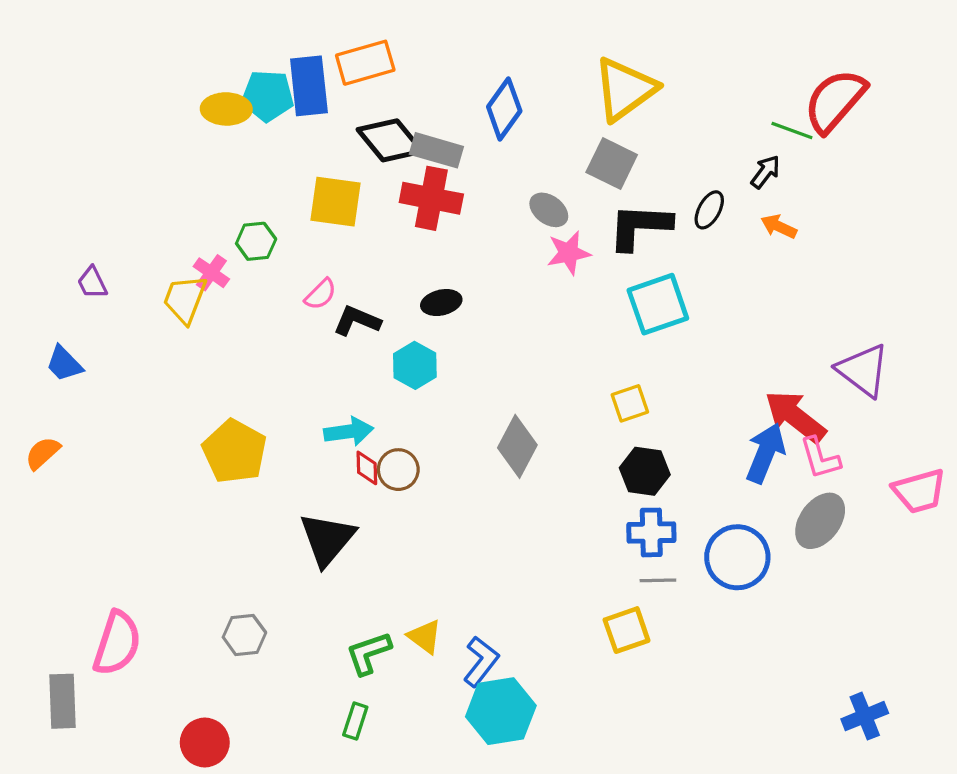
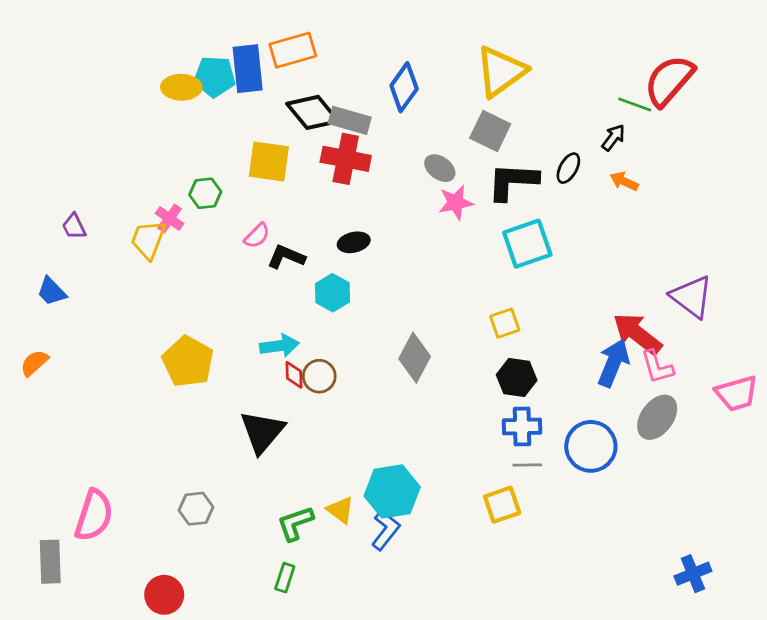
cyan hexagon: (501, 711) -> (392, 491), moved

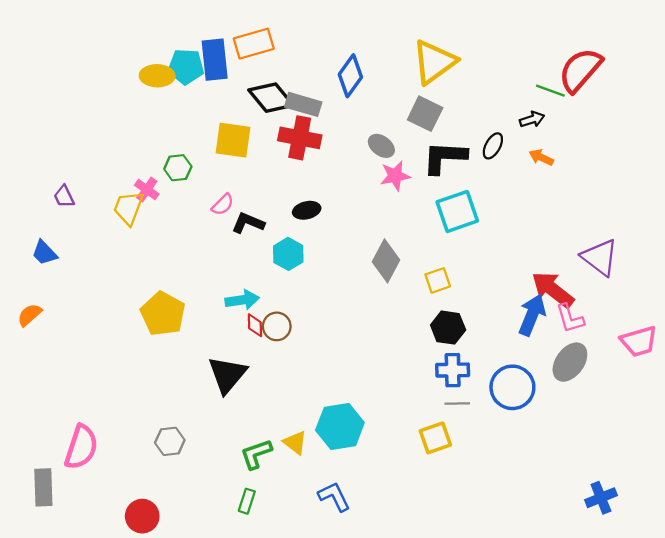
black arrow: (613, 138) -> (532, 119), turned 35
gray diamond: (415, 358) -> (386, 261), moved
blue L-shape: (385, 530) -> (334, 497), moved, turned -64

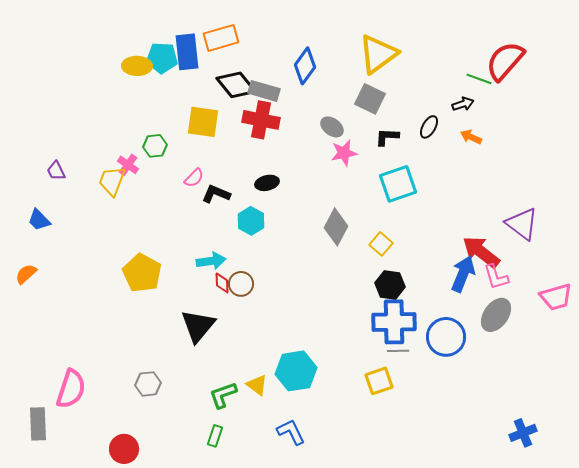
black L-shape: (445, 157) -> (387, 137), size x0.6
yellow square: (438, 280) -> (381, 244), turned -30
blue cross: (453, 370) -> (394, 322), size x1.5

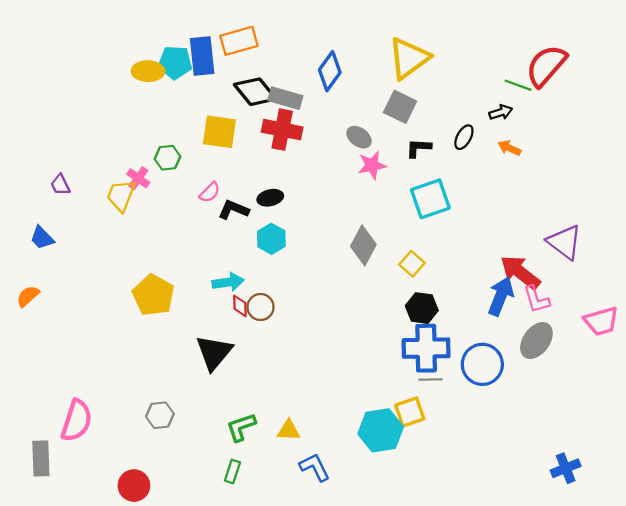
black ellipse: (267, 183) -> (270, 198), moved
cyan hexagon: (296, 371) -> (381, 430), moved
yellow triangle: (257, 385) -> (289, 430), moved, turned -35

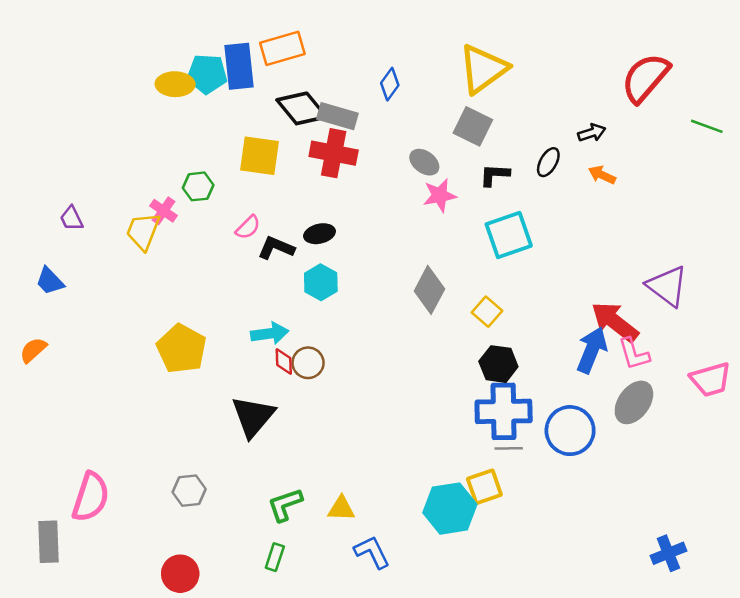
blue diamond: (330, 71) -> (390, 84), size x0.7
green line: (518, 85) -> (707, 126), moved
red circle: (134, 486) -> (180, 574), moved

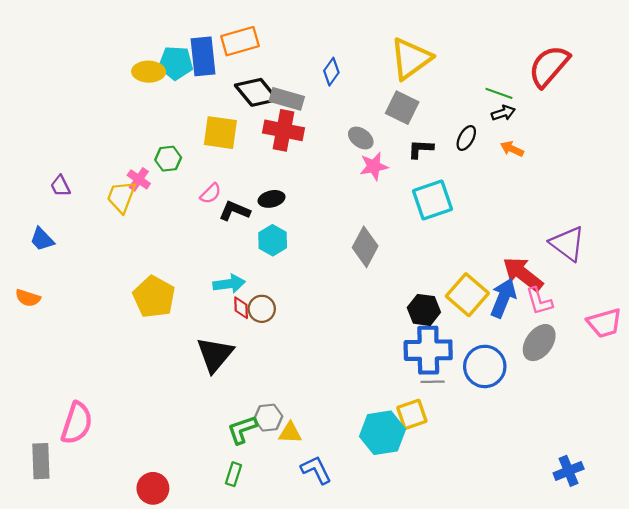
green line: (707, 126) -> (499, 93), moved
yellow square: (487, 312) -> (467, 295), moved, size x1.6
orange semicircle: (33, 350) -> (28, 298), turned -120
gray hexagon: (189, 491) -> (268, 418), moved

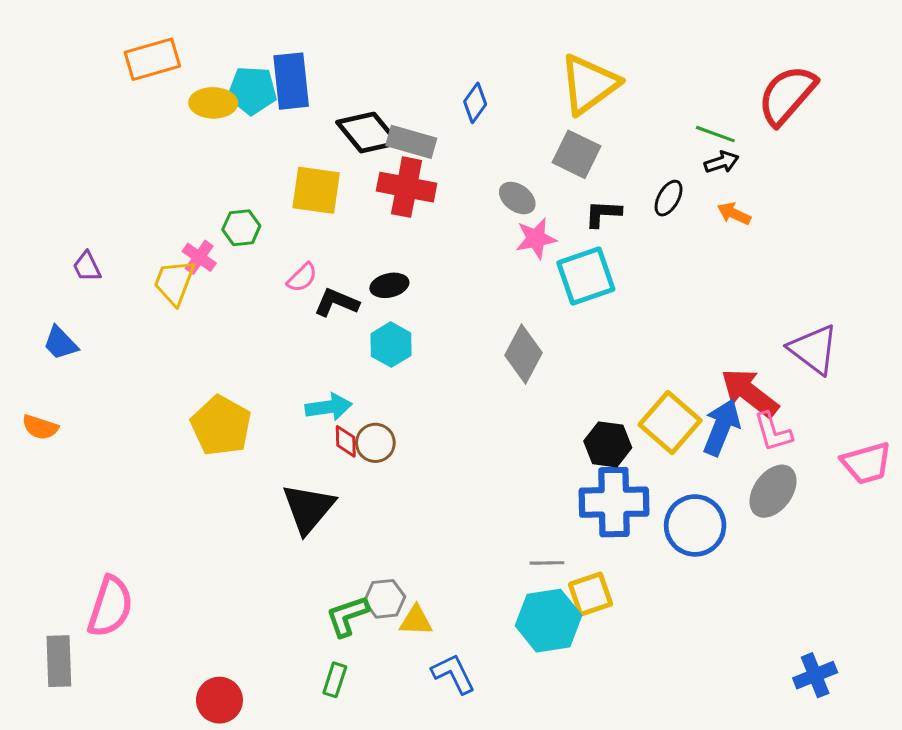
orange rectangle: (240, 41) -> (152, 59), moved
cyan square: (433, 200) -> (586, 276), moved
gray line: (433, 382) -> (547, 563), moved

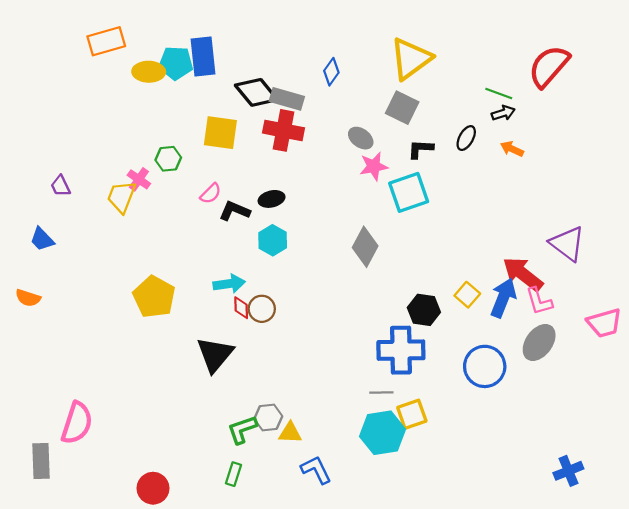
yellow square: (670, 423) -> (467, 295), size x0.6
blue cross: (614, 502) -> (401, 350), moved

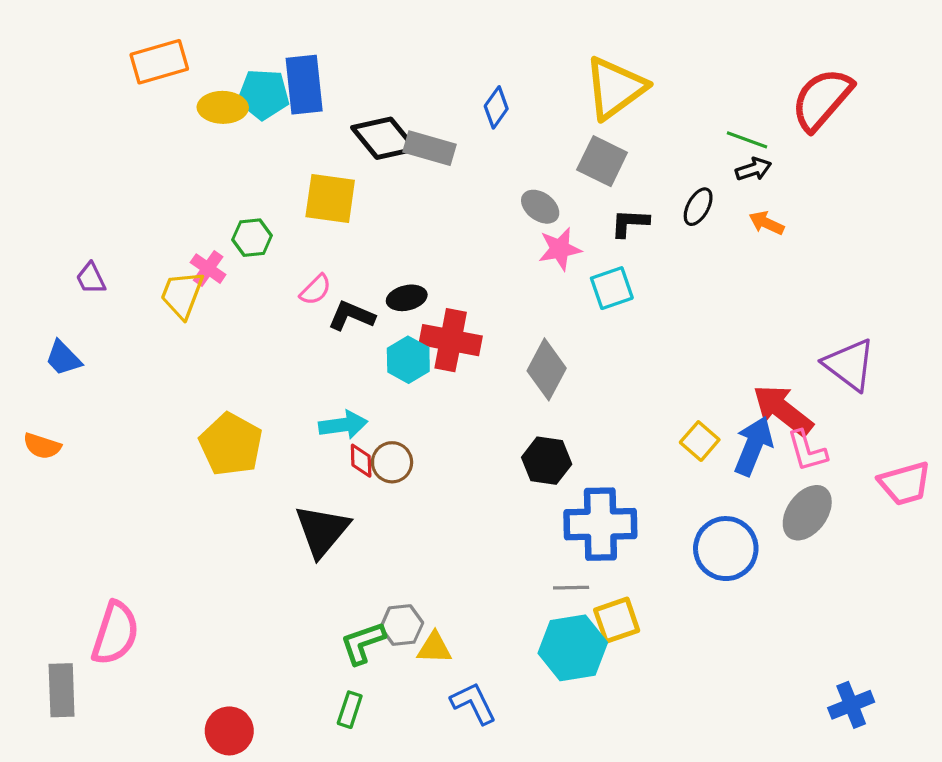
red cross: (284, 130) -> (451, 340), moved
cyan square: (409, 192) -> (612, 288), size x0.7
black hexagon: (424, 310) -> (547, 461), moved

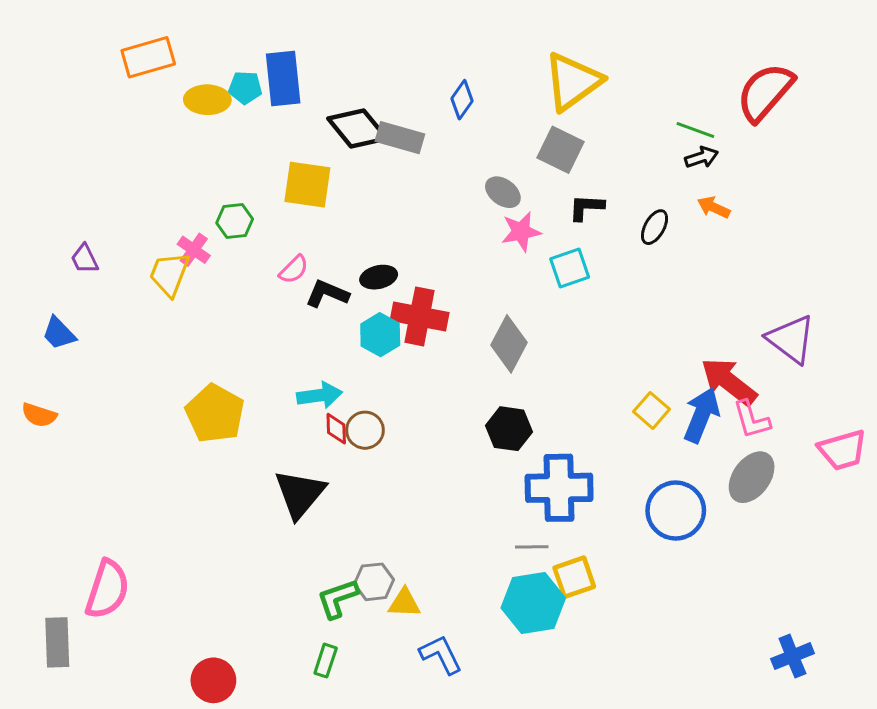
cyan pentagon: (263, 94) -> (245, 88), size x0.7
black ellipse: (698, 207) -> (655, 227), moved

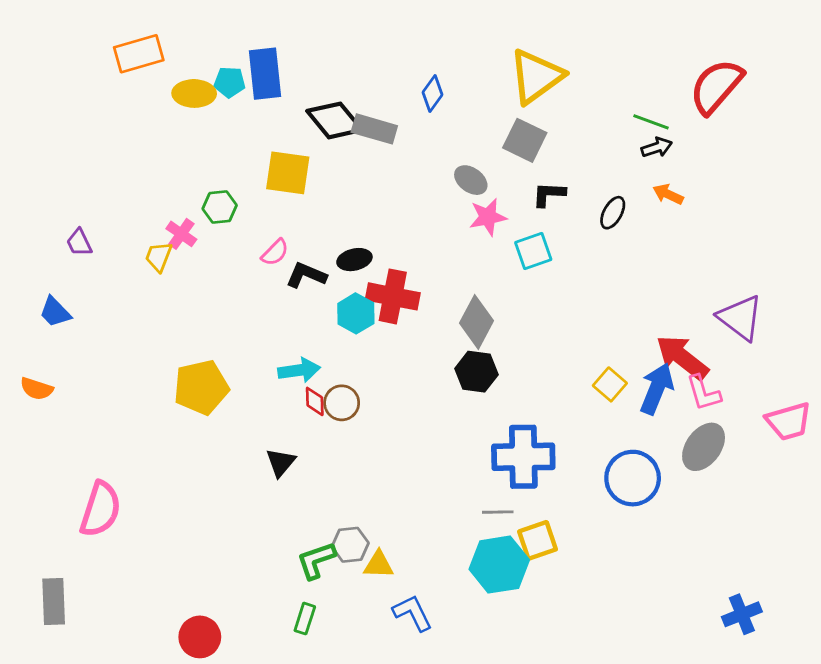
yellow trapezoid: (169, 274) -> (159, 257), size x0.7
yellow pentagon: (215, 413) -> (201, 387), turned 30
black hexagon: (509, 429) -> (476, 372), moved
black triangle: (300, 494) -> (281, 462), size x0.6
pink semicircle: (107, 589) -> (100, 509), moved

